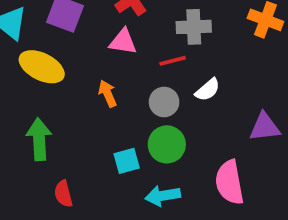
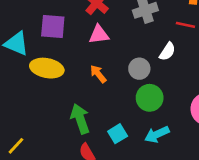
red line: (173, 61) -> (185, 25), moved, turned 42
green arrow: (39, 139) -> (80, 119), moved
cyan square: (127, 161) -> (118, 134), moved

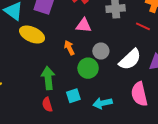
pink triangle: (99, 35) -> (84, 25), moved
white semicircle: (167, 52) -> (130, 59), moved, size x1.6
green circle: (150, 98) -> (88, 68), moved

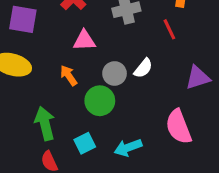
red line: (143, 26) -> (169, 29), turned 48
white semicircle: (130, 59) -> (143, 68), moved, size x0.6

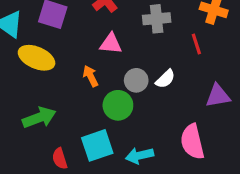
green arrow: (45, 123) -> (39, 118), moved, turned 76
cyan square: (85, 143) -> (97, 145), size x1.5

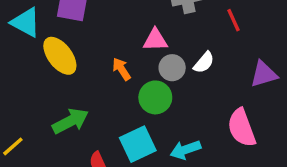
pink triangle: (111, 44) -> (155, 40), moved
yellow ellipse: (37, 58) -> (60, 56), turned 36

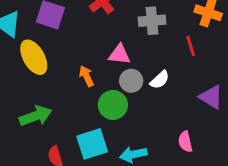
purple triangle: (264, 74) -> (211, 97), turned 40
pink semicircle: (242, 128) -> (185, 142), size x0.6

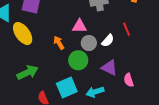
red line: (191, 46) -> (127, 29), moved
purple triangle: (211, 97) -> (109, 68), moved

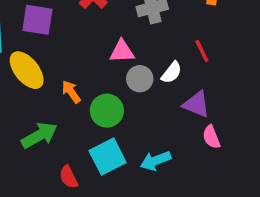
orange arrow: (59, 43) -> (71, 92), moved
green circle: (78, 60) -> (107, 111), moved
purple triangle: (109, 68) -> (197, 104), moved

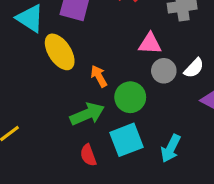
green arrow: (39, 135) -> (87, 114), moved
cyan arrow: (156, 161) -> (171, 148), turned -48

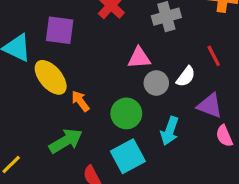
orange arrow: (99, 76) -> (80, 101), moved
green arrow: (87, 114) -> (66, 141), moved
cyan arrow: (171, 148) -> (170, 131), moved

